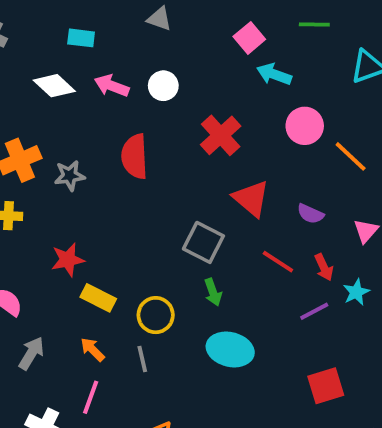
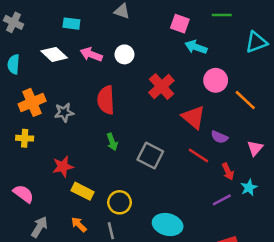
pink square: (249, 38) -> (180, 24), turned -30
red triangle: (251, 198) -> (193, 117), moved
red line: (278, 262) -> (198, 155), moved
green arrow: (213, 292) -> (112, 142), moved

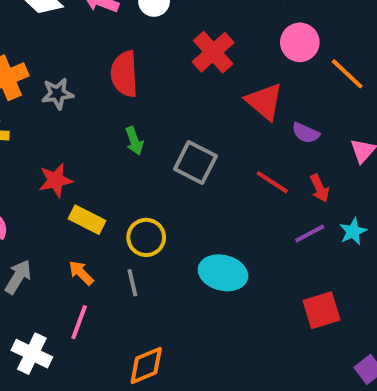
red line: (198, 155) -> (272, 182), moved
cyan star: (249, 188) -> (353, 231), moved

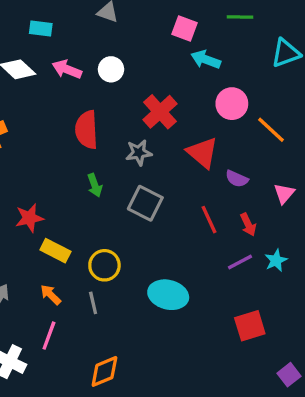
gray star: (57, 94) -> (139, 153), moved
red line: (272, 182) -> (209, 220), turned 32

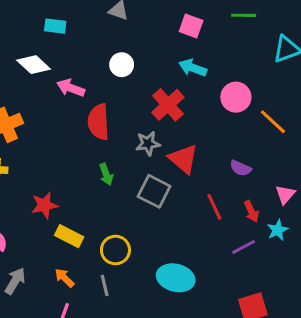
cyan arrow: (206, 60) -> (193, 68), moved
pink arrow: (67, 69) -> (71, 88), moved
red triangle: (202, 153) -> (183, 159), moved
pink triangle: (284, 193) -> (285, 194), moved
cyan star: (276, 260) -> (278, 230), moved

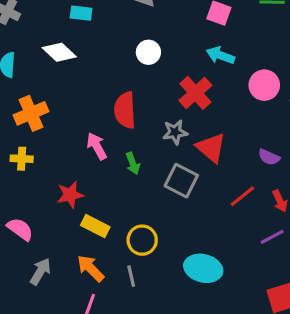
pink arrow: (71, 88) -> (97, 146), moved, turned 40
red line: (214, 207) -> (242, 196), turned 76
orange arrow: (64, 278) -> (91, 268), size x1.4

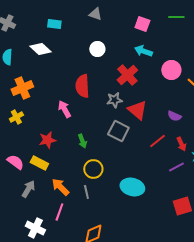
yellow cross: (22, 159) -> (16, 117), turned -32
green arrow: (133, 163) -> (82, 141), moved
yellow rectangle: (95, 226) -> (39, 163), moved

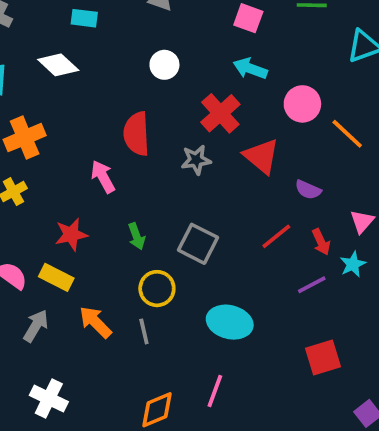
red triangle: (137, 110) -> (261, 156), moved
gray square: (118, 131) -> (198, 244), moved
pink line: (59, 212) -> (215, 391), moved

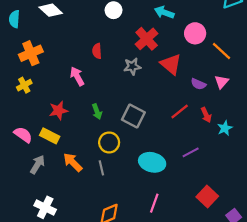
red semicircle: (136, 134) -> (97, 51), size x0.6
pink triangle: (362, 221) -> (222, 82), moved
purple line: (312, 285) -> (191, 152), moved
red square: (323, 358) -> (207, 196), moved, turned -30
pink line: (215, 391) -> (154, 203), moved

